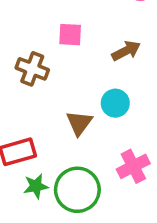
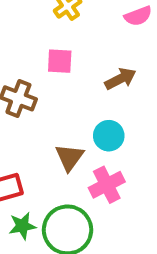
pink cross: (133, 166) -> (107, 185), moved

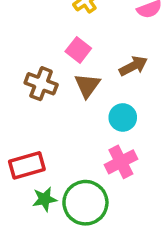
pink square: (60, 61) -> (78, 50), turned 35
brown triangle: (69, 157) -> (87, 85), moved

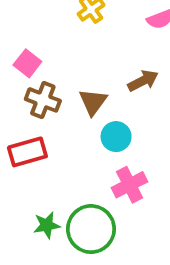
pink square: (78, 50) -> (27, 63), moved
cyan circle: (123, 117) -> (116, 137), moved
red rectangle: (27, 165) -> (27, 152), moved

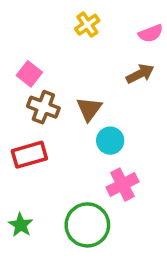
brown arrow: (143, 81) -> (140, 74), moved
green star: (47, 225) -> (21, 225), moved, turned -30

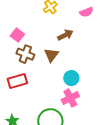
brown arrow: (140, 74) -> (65, 35), moved
cyan circle: (110, 141) -> (71, 78), moved

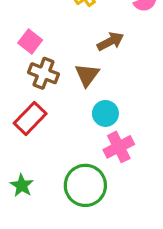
cyan circle: (71, 78) -> (105, 113), moved
red rectangle: (17, 81) -> (30, 118), turned -30

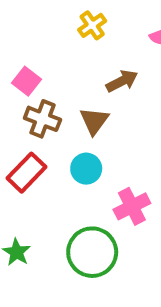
cyan circle: (105, 113) -> (86, 169), moved

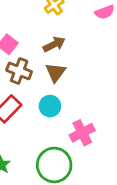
brown arrow: (122, 81) -> (54, 44), moved

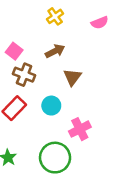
brown triangle: (56, 72) -> (72, 77), moved

